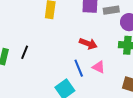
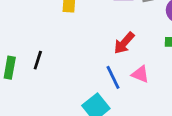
red arrow: (88, 44) -> (124, 43), turned 114

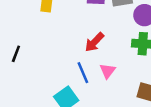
pink triangle: (140, 74) -> (108, 71), turned 42

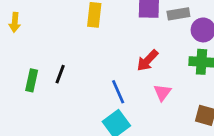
blue line: (83, 73) -> (118, 92), moved

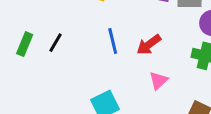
blue line: (118, 92) -> (113, 41), moved

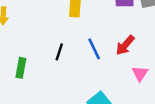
black line: (55, 43) -> (59, 52), moved

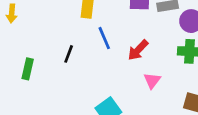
blue line: (94, 49) -> (104, 38), moved

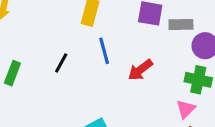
pink triangle: (152, 81) -> (186, 109), moved

